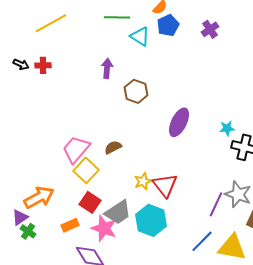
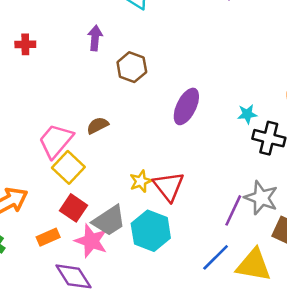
red cross: (43, 65) -> (25, 44), moved
brown semicircle: (113, 147) -> (98, 125), moved

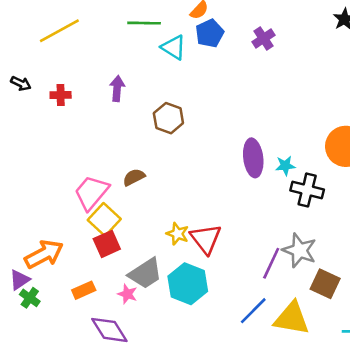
purple arrow: (95, 38) -> (117, 89), moved
purple ellipse: (186, 106) -> (253, 158), moved, turned -33
yellow star: (141, 181) -> (177, 234), turned -30
red square: (73, 208) -> (107, 244), moved, turned 32
pink star: (91, 241) -> (127, 294), size x0.6

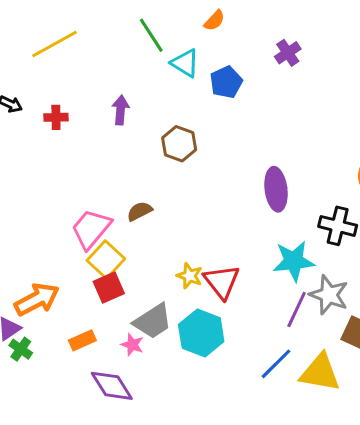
green line: (144, 23) -> (151, 35), turned 56
blue pentagon: (210, 33) -> (226, 82), moved
cyan star: (285, 166) -> (294, 261), moved, size x1.8

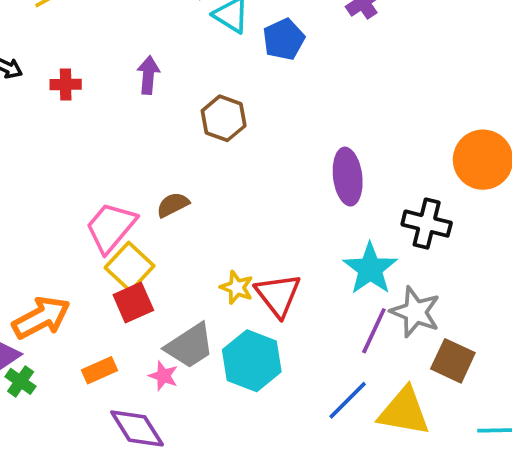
cyan star: (294, 261) -> (370, 269), turned -30

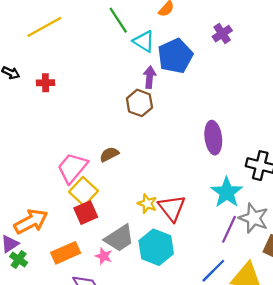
blue pentagon: (284, 39) -> (175, 56), size x1.4
purple arrow: (148, 75) -> (150, 77), moved
orange rectangle: (99, 370) -> (66, 253), size x1.4

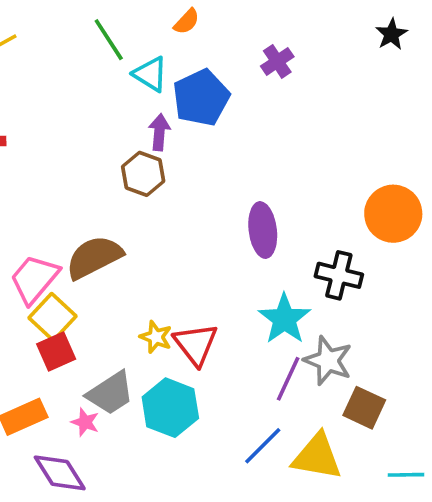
brown semicircle: (109, 154) -> (94, 257), size x1.8

